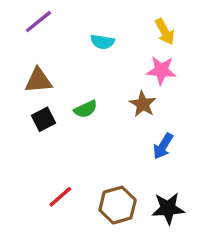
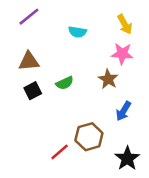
red line: (60, 197) -> (60, 152), moved
brown hexagon: (118, 205) -> (89, 137), moved
black star: (168, 208) -> (127, 158), turned -30

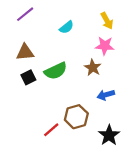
cyan semicircle: (77, 32) -> (67, 27), turned -48
green semicircle: (65, 83) -> (56, 71), size x1.5
blue arrow: (123, 111) -> (106, 95), turned 42

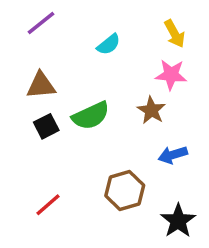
red line: (51, 130) -> (48, 205), moved

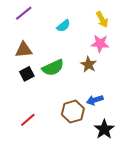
blue arrow: (173, 155) -> (95, 100), moved

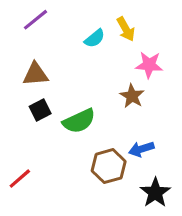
yellow arrow: (102, 19) -> (126, 29), moved
green semicircle: (53, 68) -> (79, 121), moved
red line: (28, 120) -> (20, 179), moved

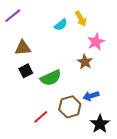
purple line: (35, 20) -> (13, 16), moved
pink star: (149, 65) -> (96, 42), turned -30
red line: (20, 179) -> (41, 117), moved

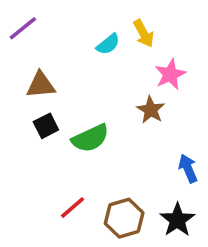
blue arrow: (91, 96) -> (188, 168), moved, turned 84
brown hexagon: (70, 107) -> (124, 218), moved

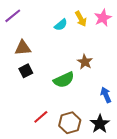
pink star: (170, 74) -> (103, 18), moved
green semicircle: (90, 138) -> (64, 80), moved

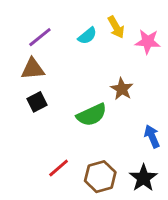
purple line: (13, 16) -> (40, 37), moved
pink star: (103, 18) -> (148, 42), moved, turned 30

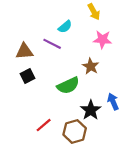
yellow arrow: (116, 27) -> (94, 12), moved
purple line: (40, 37) -> (52, 44), moved, turned 66
pink star: (148, 42) -> (102, 40), moved
black star: (143, 178) -> (91, 110), moved

